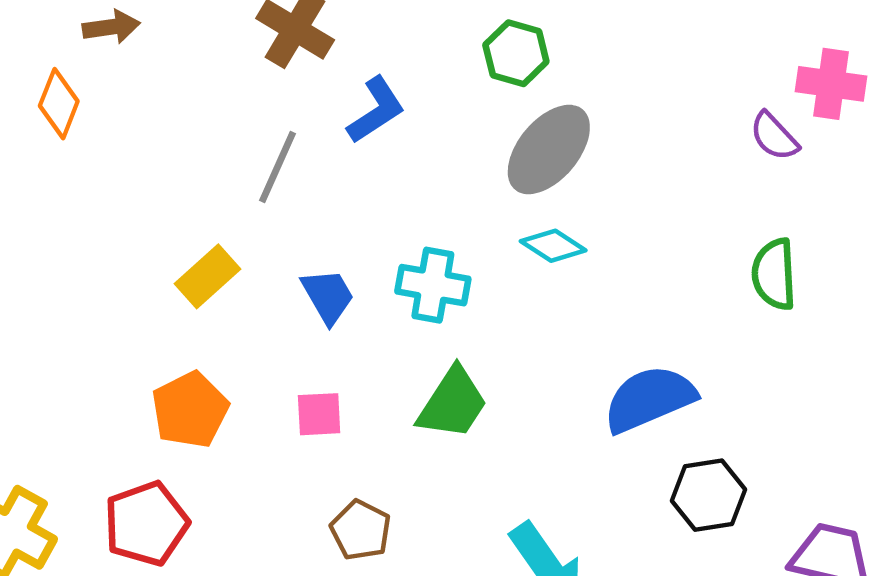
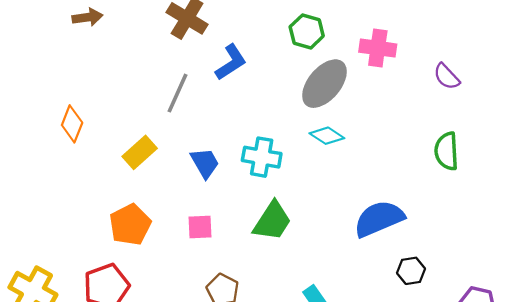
pink cross: (831, 84) -> (378, 48), moved
orange diamond: (59, 104) -> (72, 124), moved
black hexagon: (708, 495) -> (411, 271), size x0.7

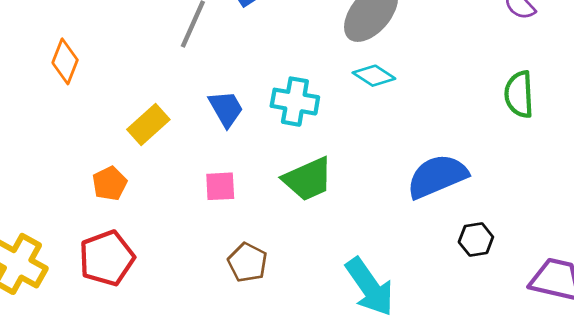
yellow rectangle: (140, 152) -> (148, 125), moved
green trapezoid: (272, 221) -> (308, 179), turned 33
orange pentagon: (130, 225) -> (110, 183), moved, size x0.7

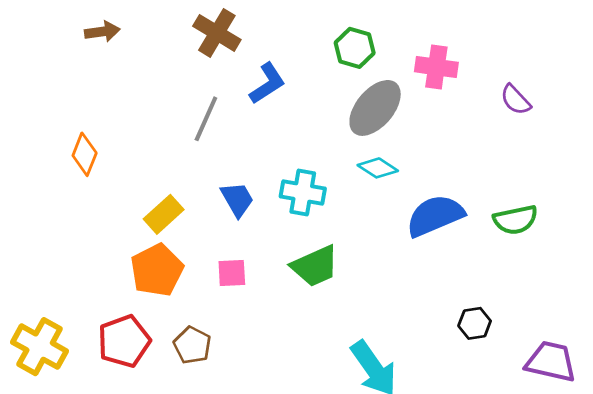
green semicircle: (519, 94) -> (515, 220), moved, turned -99
blue semicircle: (437, 176) -> (435, 216), moved
orange pentagon: (110, 183) -> (157, 270), moved, size x1.6
brown pentagon: (248, 262) -> (192, 345), moved

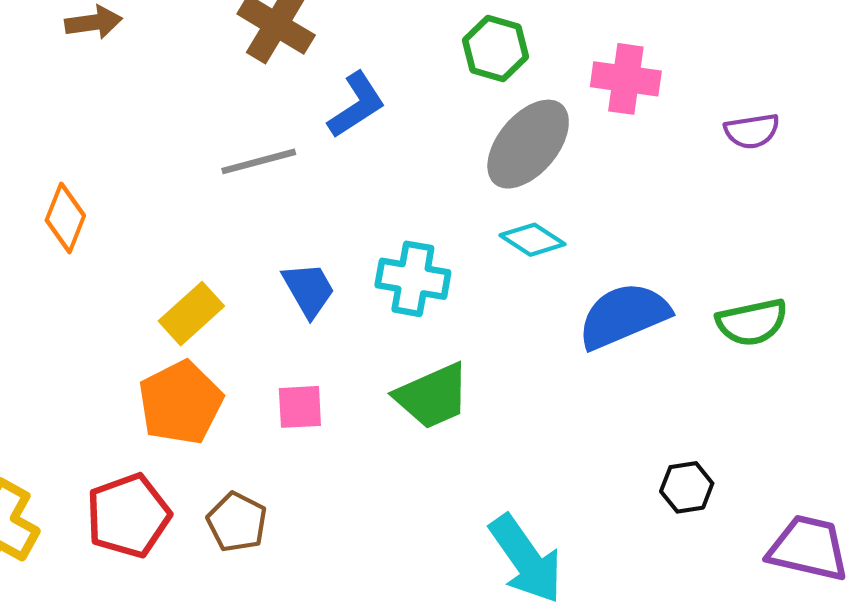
purple semicircle: (515, 100) -> (752, 131), turned -56
gray line: (206, 119) -> (259, 161), turned 51

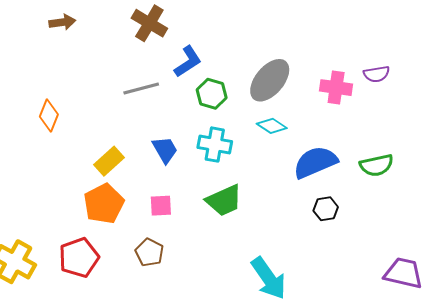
green hexagon: (496, 48) -> (212, 94), moved
pink cross: (626, 79) -> (336, 88), moved
black hexagon: (687, 487) -> (326, 209), moved
brown pentagon: (237, 522) -> (149, 252), moved

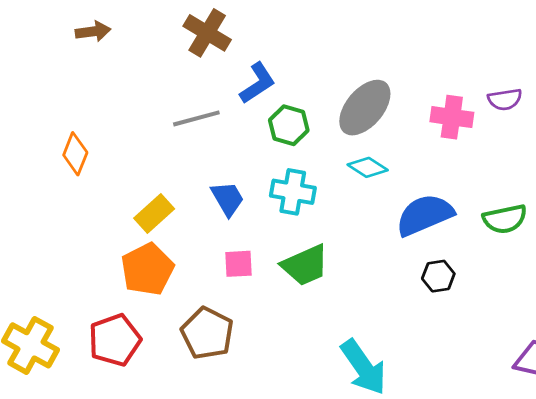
pink square: (161, 206) -> (238, 264), moved
brown pentagon: (149, 252) -> (207, 333), size x1.4

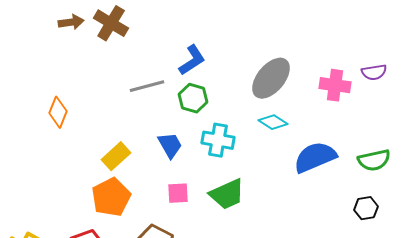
brown cross: (207, 33) -> (111, 23), moved
green hexagon: (289, 125) -> (193, 98), moved
black hexagon: (438, 276) -> (366, 208), moved

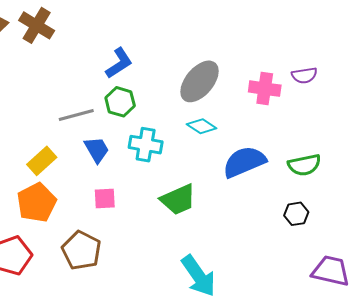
gray line: (147, 86) -> (76, 115), moved
green trapezoid: (227, 194) -> (178, 200), moved

